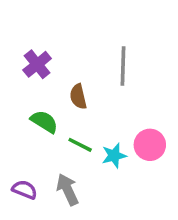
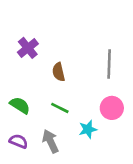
gray line: (123, 66) -> (109, 64), moved
green semicircle: (44, 122) -> (20, 105), moved
cyan star: (114, 156) -> (88, 129), moved

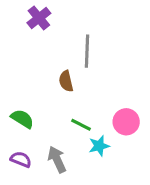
purple cross: (28, 48) -> (39, 18), moved
gray line: (109, 64) -> (87, 51), moved
green line: (60, 108) -> (81, 125), moved

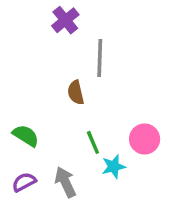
purple cross: (39, 18) -> (65, 20), moved
green line: (81, 125) -> (93, 142), turned 40
purple semicircle: (21, 159) -> (24, 182), turned -50

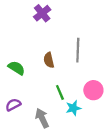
gray line: (100, 58) -> (78, 50), moved
green semicircle: (26, 136) -> (16, 68), moved
purple semicircle: (24, 182) -> (13, 105), moved

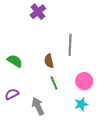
brown semicircle: (49, 60) -> (49, 61), moved
cyan star: (73, 108) -> (81, 104), moved

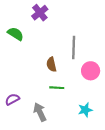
green semicircle: (15, 61) -> (16, 34), moved
pink circle: (84, 81) -> (91, 71), moved
green line: (54, 83) -> (57, 88), turned -64

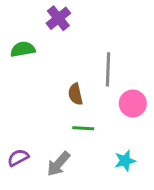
green semicircle: (16, 34) -> (23, 49), turned -42
purple semicircle: (12, 99) -> (18, 158), moved
gray arrow: (40, 112) -> (58, 164), turned -114

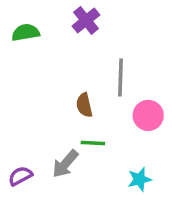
purple cross: (58, 18) -> (86, 20), moved
green semicircle: (23, 49) -> (26, 33), moved
gray arrow: (58, 164) -> (65, 164), moved

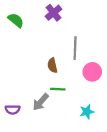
green semicircle: (26, 33) -> (16, 20), turned 49
purple semicircle: (20, 176) -> (13, 110), turned -152

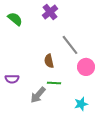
gray line: (75, 48) -> (70, 45), turned -40
purple semicircle: (13, 110) -> (12, 79), moved

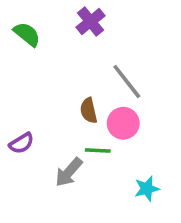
pink circle: (86, 67) -> (123, 123), moved
purple semicircle: (12, 79) -> (21, 143), turned -32

